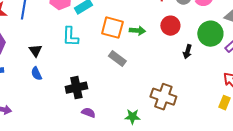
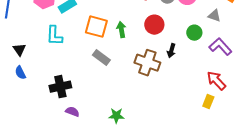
green arrow: (137, 31) -> (121, 30), turned -105
green circle: (210, 34) -> (194, 33), size x0.6
brown cross: (163, 97) -> (147, 63), moved

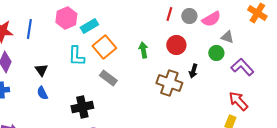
gray triangle: (214, 16) -> (227, 37), moved
orange square: (96, 27) -> (104, 47), moved, turned 35
gray rectangle: (101, 58) -> (108, 78), moved

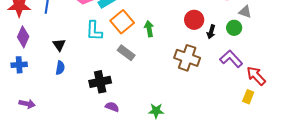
green arrow: (143, 50) -> (149, 29), moved
purple L-shape: (242, 67) -> (231, 59), moved
black arrow: (193, 71) -> (211, 32), moved
blue semicircle: (42, 93) -> (60, 68), turned -144

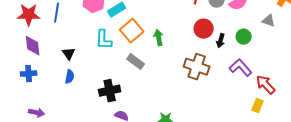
gray triangle: (245, 12) -> (269, 21), moved
purple diamond: (23, 37) -> (33, 46), turned -30

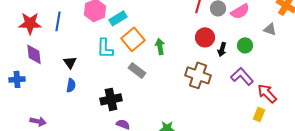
blue cross: (29, 74) -> (17, 79), moved

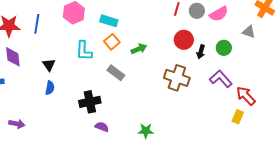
cyan rectangle: (118, 18) -> (109, 21), moved, turned 48
orange square: (133, 39) -> (112, 42), size x0.7
green arrow: (160, 46) -> (139, 49), turned 77

